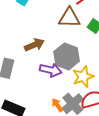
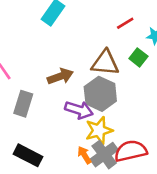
brown triangle: (69, 18) -> (105, 63), moved
yellow star: (83, 77) -> (99, 130), moved

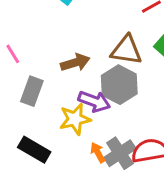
yellow star: (99, 130) -> (75, 119), moved

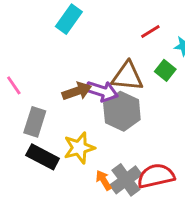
purple arrow: (94, 101) -> (102, 91), moved
black rectangle: (34, 150) -> (43, 157), moved

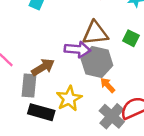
green square: (165, 70) -> (131, 38), moved
brown arrow: (77, 91) -> (43, 67), moved
orange arrow: (104, 180) -> (108, 85), moved

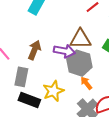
brown arrow: (43, 67) -> (34, 50), moved, turned -42

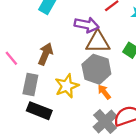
purple arrow: (64, 51) -> (87, 25), moved
yellow star: (53, 91) -> (67, 86), moved

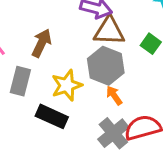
black rectangle: (39, 111) -> (52, 116), moved

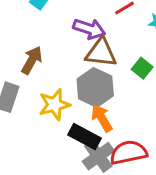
orange arrow: (114, 95) -> (102, 118), size x1.4
black rectangle: (52, 116) -> (85, 137), moved

